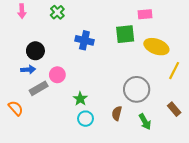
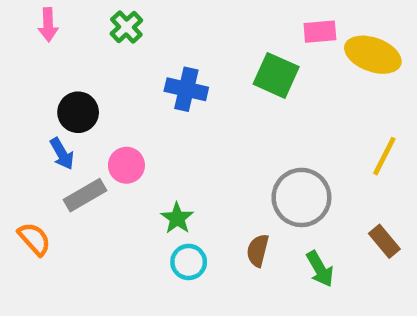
green square: (125, 34) -> (276, 75), turned 30
yellow ellipse: (156, 47) -> (373, 55), moved
blue arrow: (28, 70) -> (62, 154), turned 64

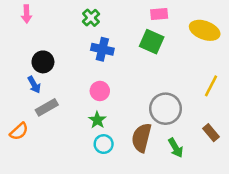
green cross: (126, 27) -> (91, 18), moved
pink rectangle: (320, 32) -> (159, 14), moved
pink circle: (126, 165) -> (100, 91), moved
orange semicircle: (34, 239) -> (19, 131), turned 90
brown semicircle: (258, 250) -> (141, 138), size x1.6

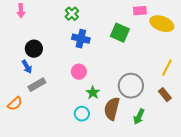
pink rectangle: (159, 14) -> (140, 11), moved
green star: (97, 120) -> (93, 93), moved
brown rectangle: (211, 133) -> (165, 95), moved
green arrow: (176, 148) -> (139, 117), turned 56

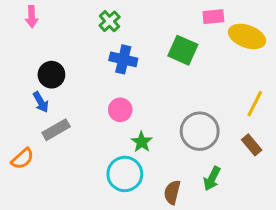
brown semicircle: (112, 109) -> (172, 192), moved, size x0.7
cyan circle: (82, 114) -> (125, 174), size x1.5

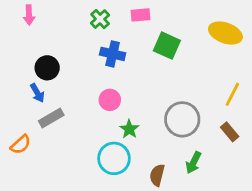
pink rectangle: (213, 17) -> (140, 15), moved

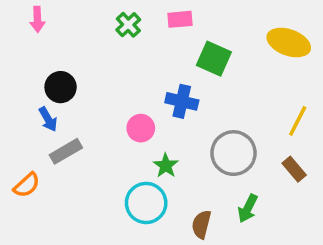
blue cross: (113, 54) -> (182, 101), moved

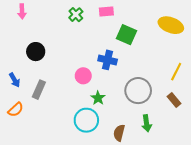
blue arrow: (48, 119) -> (15, 80), moved
gray rectangle: (66, 151) -> (39, 90), turned -36
green arrow: (248, 208) -> (147, 123), turned -35

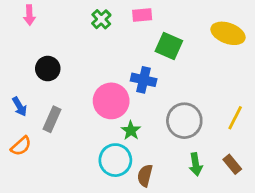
yellow line: (176, 72) -> (235, 118), moved
pink circle: (83, 76) -> (111, 101), size x1.6
brown rectangle: (174, 100) -> (232, 164), moved
brown semicircle: (119, 133) -> (145, 176), moved

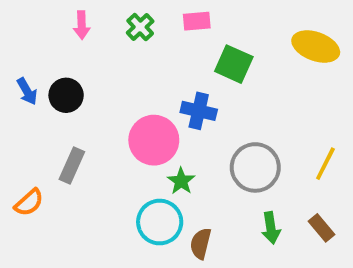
pink arrow: (29, 15) -> (82, 25), moved
blue arrow: (20, 107) -> (27, 91), moved

